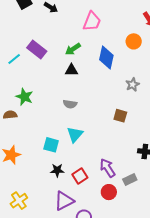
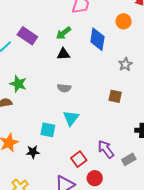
black star: (57, 170) -> (33, 152), moved
red circle: (109, 192) -> (95, 178), moved

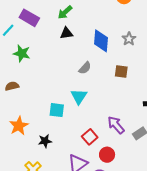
blue diamond: (97, 39) -> (101, 41), moved
green star: (18, 84) -> (22, 53), moved
gray semicircle: (64, 88) -> (85, 68), moved, turned -48
black star: (33, 152) -> (45, 141), moved

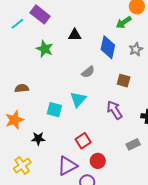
green arrow: (65, 12) -> (124, 22), moved
green star: (22, 53) -> (45, 49), moved
brown semicircle: (12, 86) -> (22, 88), moved
purple arrow: (116, 125) -> (114, 110), moved

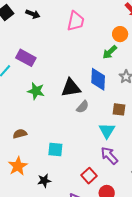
black triangle: (75, 35) -> (71, 88), moved, size x1.5
cyan triangle: (78, 99) -> (107, 131), moved
purple arrow: (114, 110) -> (109, 156), moved

